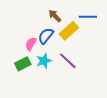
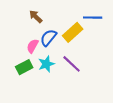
brown arrow: (55, 16) -> (36, 17), moved

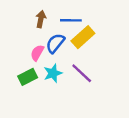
brown arrow: (36, 17) -> (41, 19), turned 56
blue line: (93, 18) -> (71, 20), moved

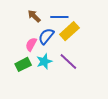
brown arrow: (41, 19) -> (34, 16), turned -56

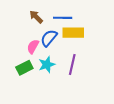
yellow rectangle: (69, 31) -> (73, 33), turned 42
purple line: (68, 61) -> (72, 65), turned 60

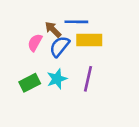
brown arrow: (36, 17) -> (53, 30), moved
pink semicircle: (33, 47) -> (35, 43), moved

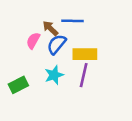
yellow rectangle: (89, 40) -> (85, 54), moved
green rectangle: (30, 83) -> (18, 85), moved

